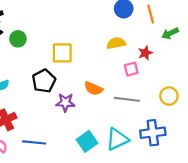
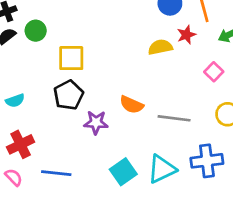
green circle: (18, 39) -> (36, 31), moved
yellow square: (62, 53) -> (71, 58), moved
red star: (145, 53) -> (186, 35), moved
pink square: (131, 69) -> (214, 72), moved, turned -32

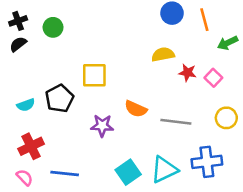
green circle: (36, 31) -> (53, 27), moved
red star: (186, 35) -> (188, 73), moved, turned 30
yellow square: (71, 58) -> (94, 75), moved
black pentagon: (69, 95) -> (59, 98), moved

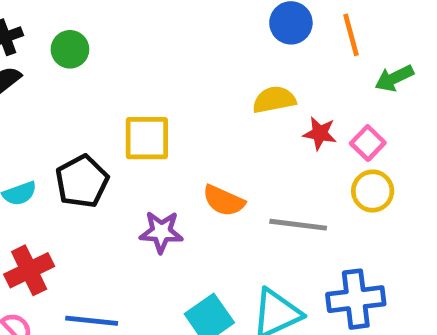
yellow circle: (226, 118) -> (373, 191), moved

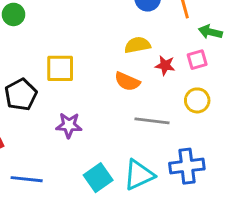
green arrow: (394, 78) -> (210, 32), turned 40
pink square: (368, 143) -> (197, 60), moved, turned 30
orange semicircle: (224, 201) -> (127, 81), moved

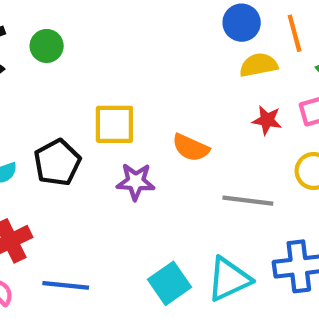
yellow semicircle: (137, 45) -> (259, 65), moved
orange semicircle: (127, 81) -> (191, 148), moved
purple star: (69, 125) -> (136, 182), moved

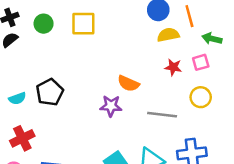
yellow square: (114, 124) -> (83, 24), moved
purple star: (136, 182) -> (111, 106), moved

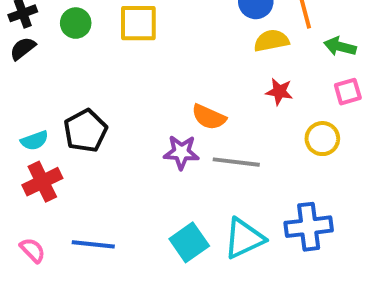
pink square: (201, 62) -> (348, 92), moved
gray line: (162, 115) -> (236, 162), moved
red cross: (22, 138) -> (42, 182), moved

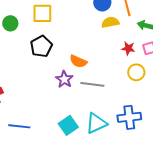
green circle: (76, 23) -> (10, 23), moved
red star: (279, 92) -> (128, 48), moved
black pentagon: (85, 131) -> (41, 46), moved
purple star: (181, 152) -> (64, 79), turned 30

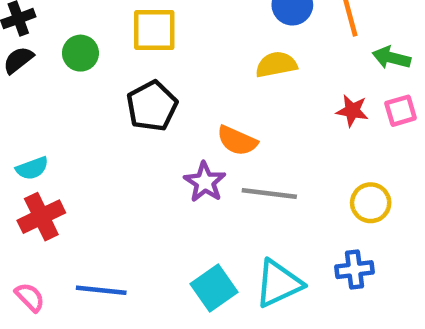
yellow semicircle: (110, 22) -> (276, 65), moved
yellow circle: (136, 72) -> (371, 203), moved
blue cross: (129, 117) -> (355, 270), size x0.7

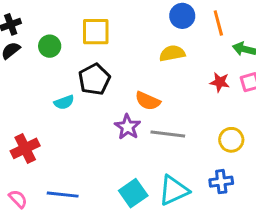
cyan semicircle: (32, 168) -> (64, 102), moved

